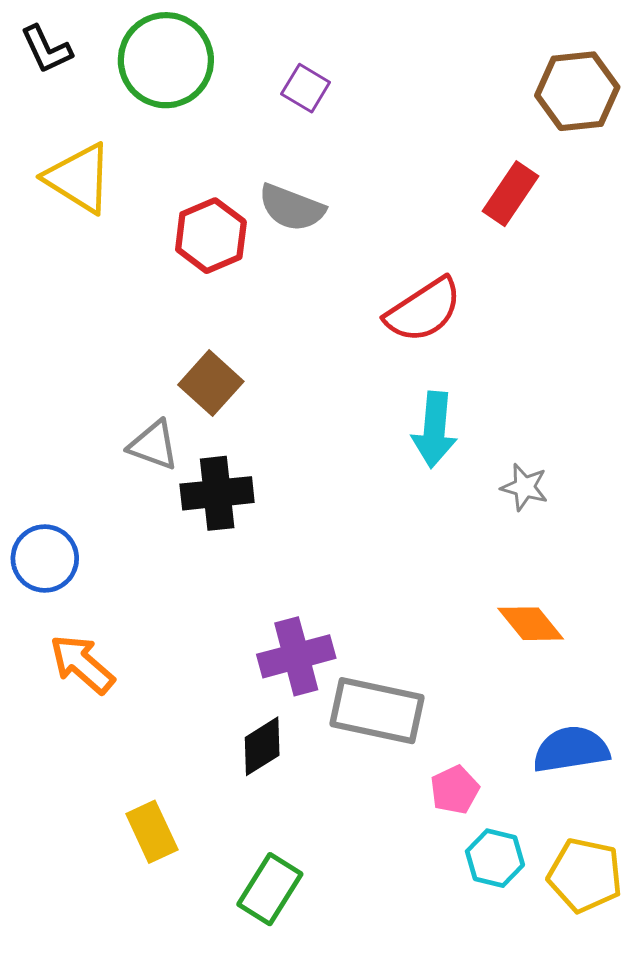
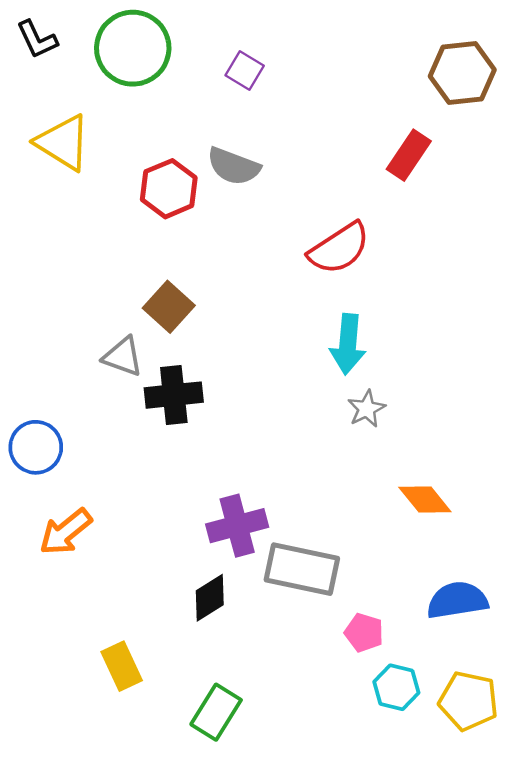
gray star: (524, 487) -> (367, 409), moved, turned 30
orange arrow: (82, 664) -> (66, 532), turned -80
pink pentagon: (455, 790) -> (364, 633), turned -30

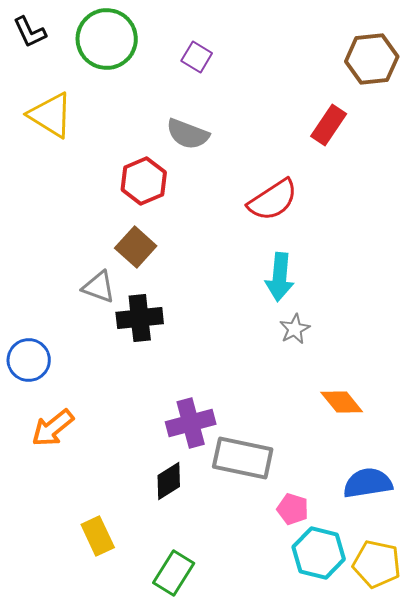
red hexagon: (169, 189) -> (144, 181), moved
cyan hexagon: (396, 687) -> (319, 553), size x1.4

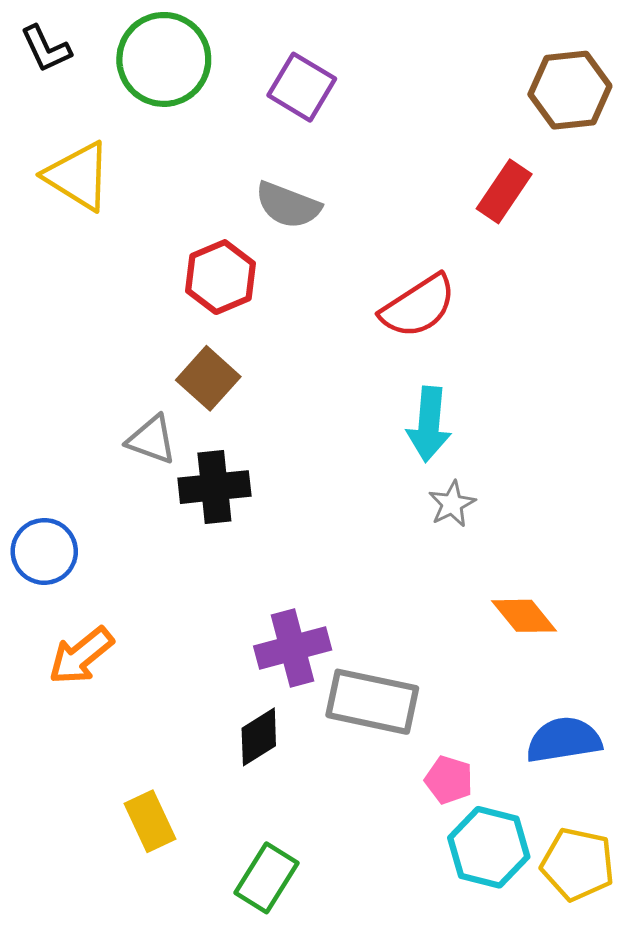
purple square: (197, 57) -> (302, 87), size x1.4

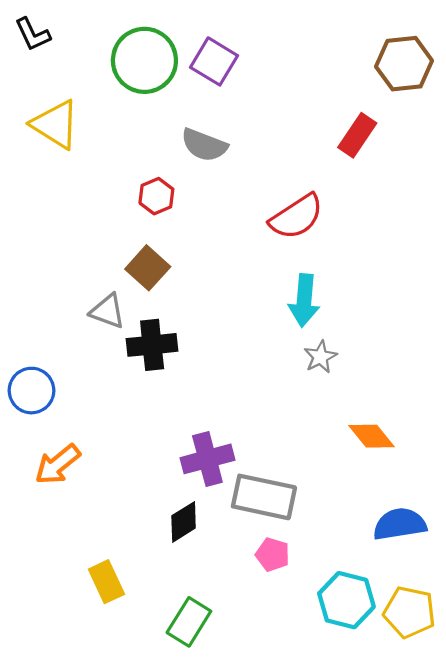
green circle: (164, 59) -> (144, 60), moved
red hexagon: (221, 277) -> (156, 196), size x0.7
pink pentagon: (449, 780) -> (273, 555), moved

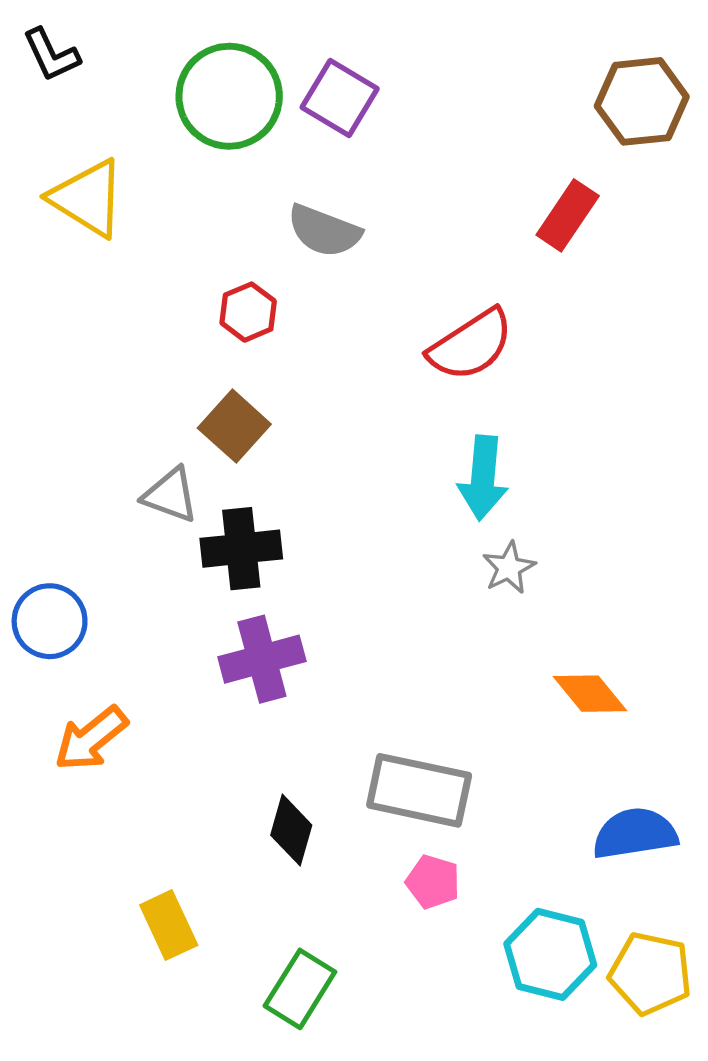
purple cross: (207, 459) -> (262, 659), moved
black diamond: (184, 522) -> (291, 830), turned -42

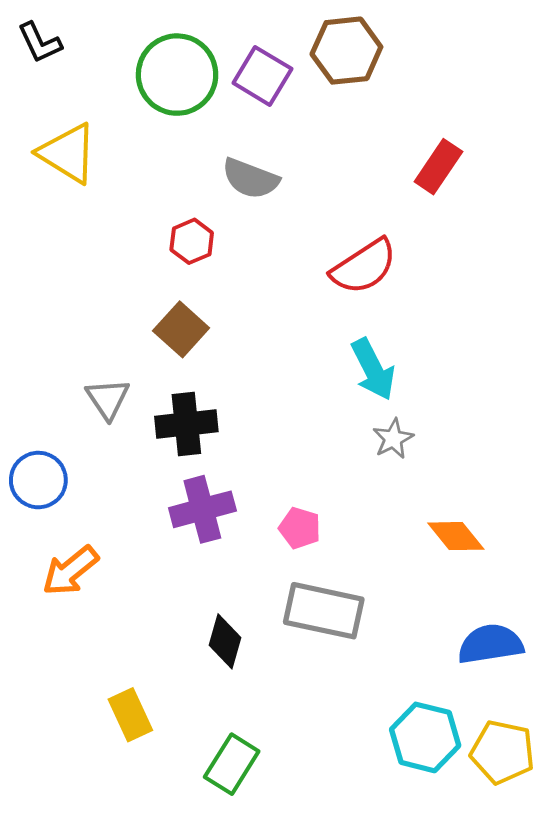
brown hexagon: (642, 101) -> (346, 51), moved
cyan arrow: (483, 478) -> (373, 369), turned -32
gray triangle: (170, 495) -> (108, 399), moved, turned 36
pink pentagon: (433, 882) -> (300, 528), moved

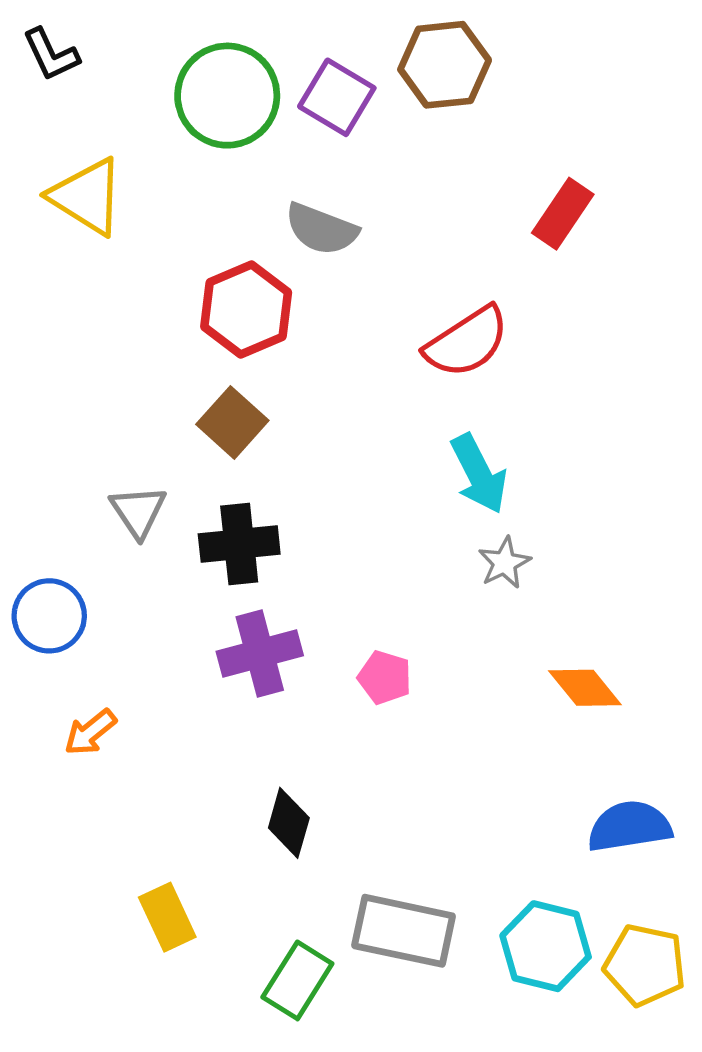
red hexagon: (192, 241) -> (246, 309), size x1.6
orange arrow: (70, 571) -> (90, 732), size x0.7
gray rectangle: (324, 611) -> (404, 931), moved

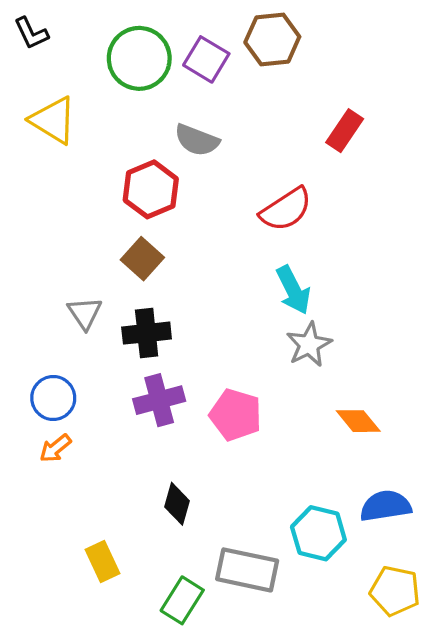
gray star: (504, 563) -> (309, 345), size x1.4
blue circle: (49, 616) -> (53, 398), moved
pink pentagon: (385, 677) -> (236, 415), size x1.6
cyan hexagon: (546, 946) -> (318, 533), moved

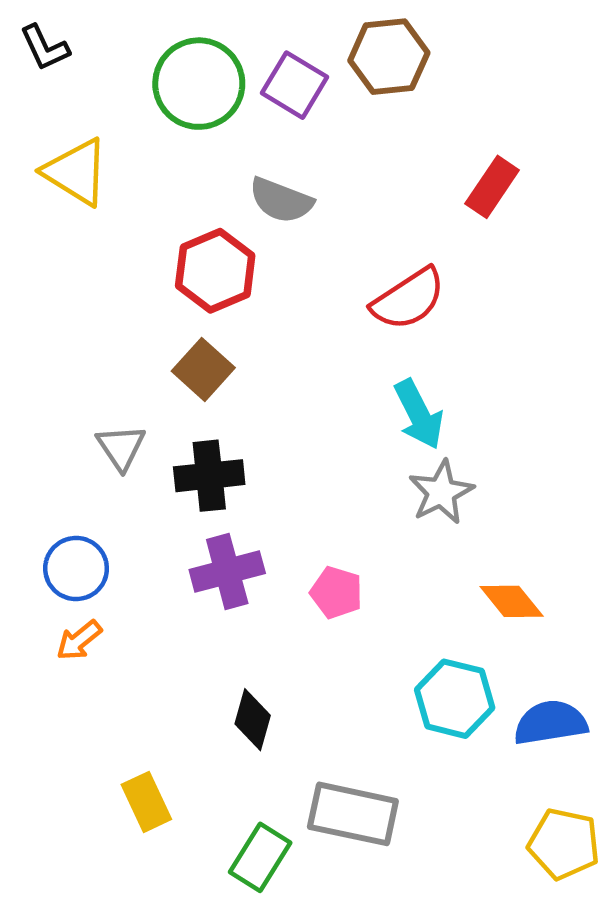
pink pentagon: (236, 415) -> (336, 592), size x0.7
cyan hexagon: (318, 533) -> (455, 699), moved

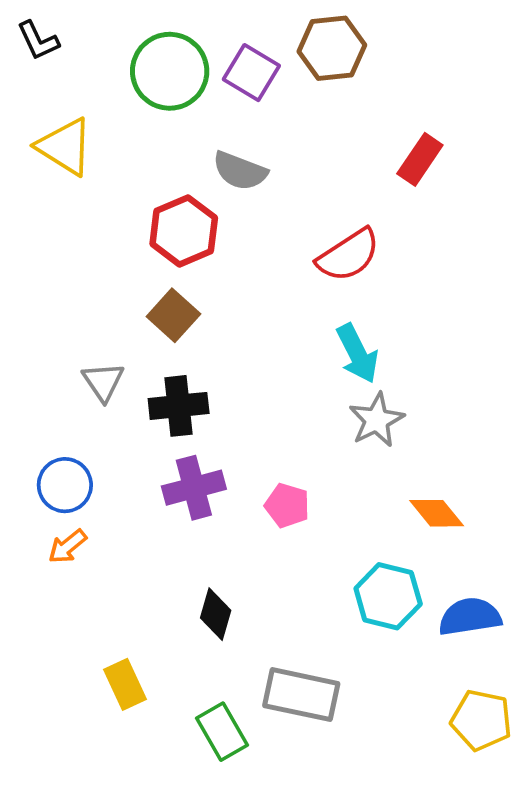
green rectangle: (260, 857) -> (222, 732), turned -62

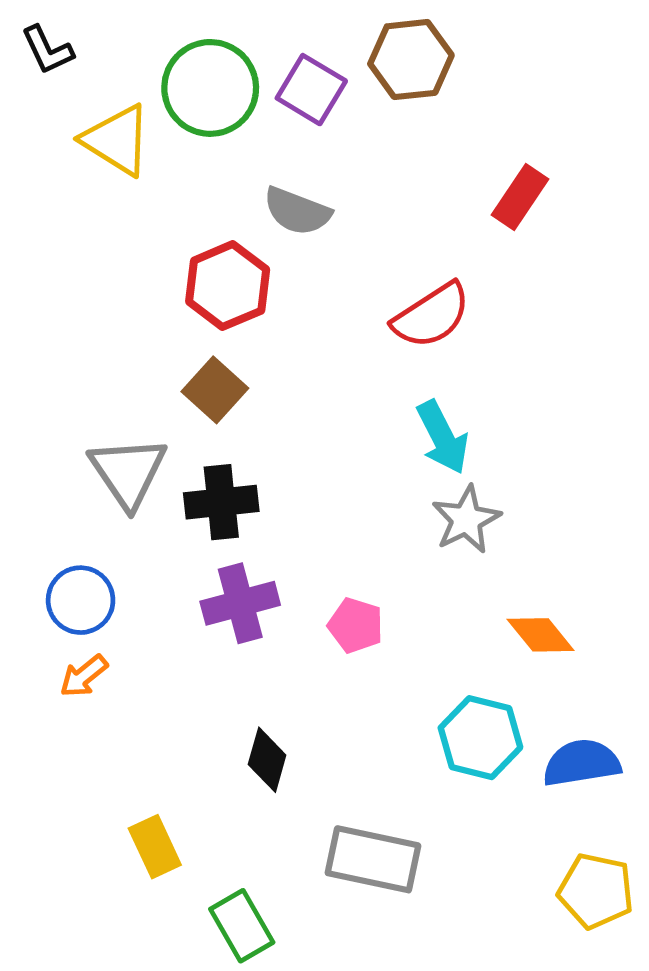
yellow triangle: (65, 147) -> (117, 140), moved
gray triangle: (103, 382) -> (128, 472), size x1.5
green rectangle: (222, 732) -> (242, 926), moved

